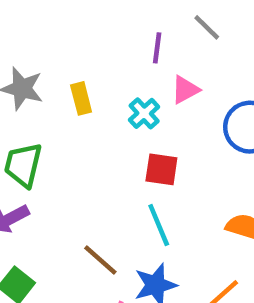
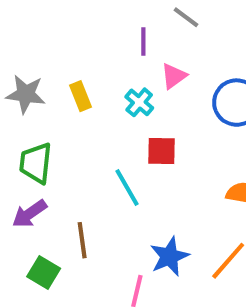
cyan line: (159, 225) -> (127, 188), moved
brown line: (100, 260) -> (82, 240), moved, turned 48

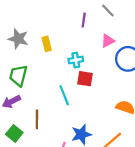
pink triangle: (174, 76) -> (108, 41), moved
cyan cross: (139, 102) -> (76, 60), moved, turned 32

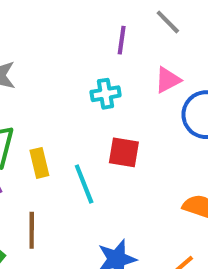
yellow rectangle: (47, 44) -> (39, 163), moved
cyan cross: (76, 60) -> (106, 94), moved

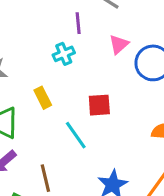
cyan cross: (106, 94) -> (64, 54), moved
yellow rectangle: (39, 163) -> (43, 98), moved

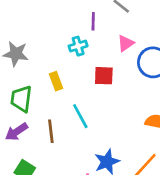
red square: (99, 105) -> (104, 76), moved
brown line: (45, 178) -> (51, 131), moved

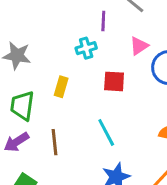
yellow rectangle: (56, 81) -> (61, 87), turned 36
cyan line: (80, 116) -> (106, 132), moved

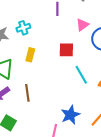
cyan cross: (86, 48) -> (23, 28), moved
cyan line: (106, 132) -> (81, 75), moved

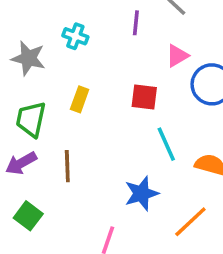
cyan cross: (23, 28) -> (75, 36), moved, turned 32
blue star: (70, 115) -> (141, 193), moved

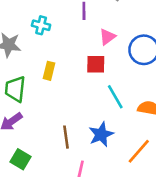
pink triangle: (177, 56) -> (107, 37), moved
brown line: (67, 166) -> (66, 137), moved

